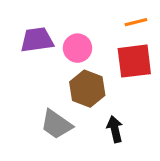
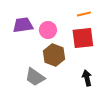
black arrow: (115, 129) -> (87, 78), moved

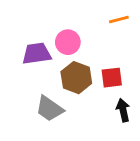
purple trapezoid: (23, 25) -> (37, 53), moved
red square: (83, 38) -> (112, 78), moved, size x0.7

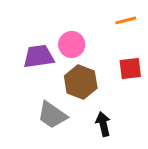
red square: (112, 78) -> (130, 68), moved
black arrow: (123, 110) -> (103, 124), moved

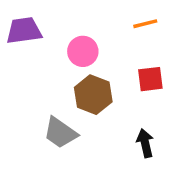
purple trapezoid: (39, 56) -> (24, 31), moved
black arrow: (103, 124) -> (145, 143), moved

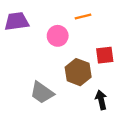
orange line: (145, 24) -> (83, 17), moved
brown hexagon: (93, 95) -> (78, 72), moved

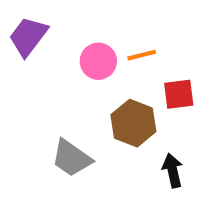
orange line: (83, 17) -> (142, 55), moved
purple trapezoid: (17, 21) -> (28, 36), turned -45

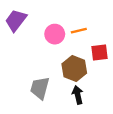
gray trapezoid: (72, 158) -> (40, 88), turned 70
black arrow: (173, 171) -> (78, 95), moved

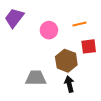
orange line: (79, 31) -> (80, 24), moved
gray trapezoid: (40, 88) -> (36, 78), turned 75

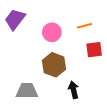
brown hexagon: (66, 61) -> (54, 65), moved
gray trapezoid: (36, 78) -> (27, 91), moved

